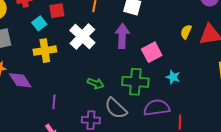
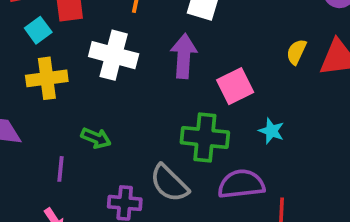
white cross: (82, 36) -> (114, 55), turned -30
green arrow: (96, 83) -> (96, 138), moved

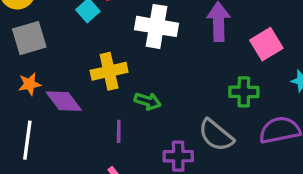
yellow cross: (47, 78) -> (109, 71), moved
green cross: (205, 137) -> (244, 92), size x0.7

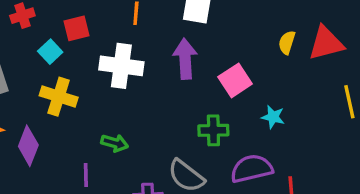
yellow cross: (109, 71) -> (59, 97), moved, turned 32
purple diamond: (64, 101) -> (28, 146), turned 60

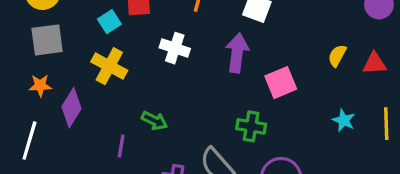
red triangle: (326, 43) -> (374, 63), size x0.7
white cross: (121, 66) -> (175, 48), size x0.7
cyan star: (273, 117) -> (344, 120), moved

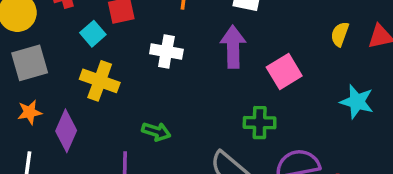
cyan star: (344, 120) -> (357, 102), size x1.4

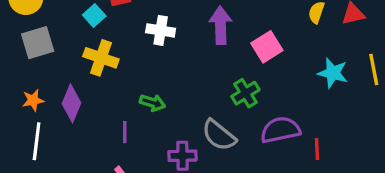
orange star: (30, 112) -> (33, 100), moved
green cross: (260, 123) -> (245, 93), turned -32

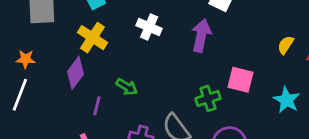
pink square: (267, 47) -> (241, 80), moved, turned 32
purple diamond: (71, 103) -> (76, 73), moved

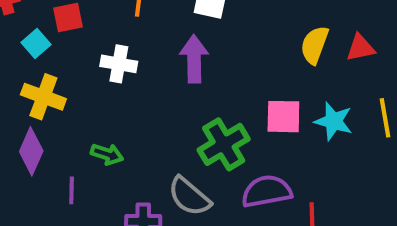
yellow semicircle: (286, 45) -> (315, 45), size x1.4
pink square: (241, 80) -> (283, 117), moved
green cross: (208, 98) -> (224, 144), size x1.4

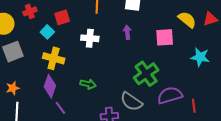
yellow semicircle: (315, 45) -> (187, 20), turned 114
purple arrow: (194, 59) -> (127, 32), size x0.6
pink square: (283, 117) -> (165, 37), moved
purple line: (72, 190) -> (60, 108), moved, turned -32

